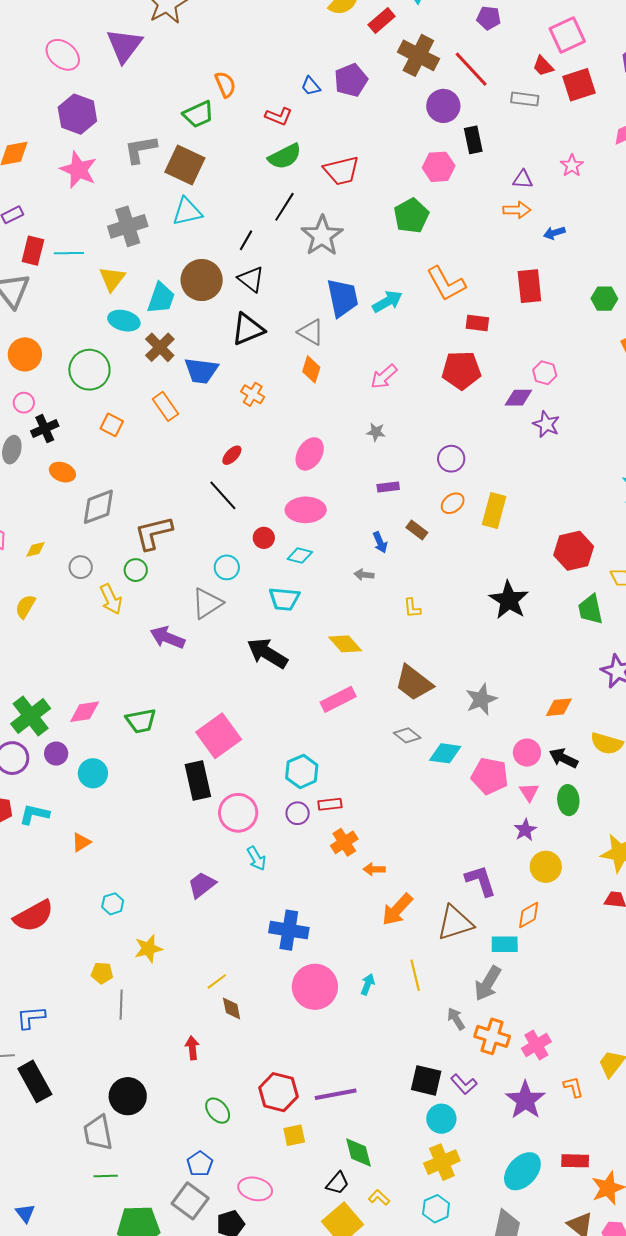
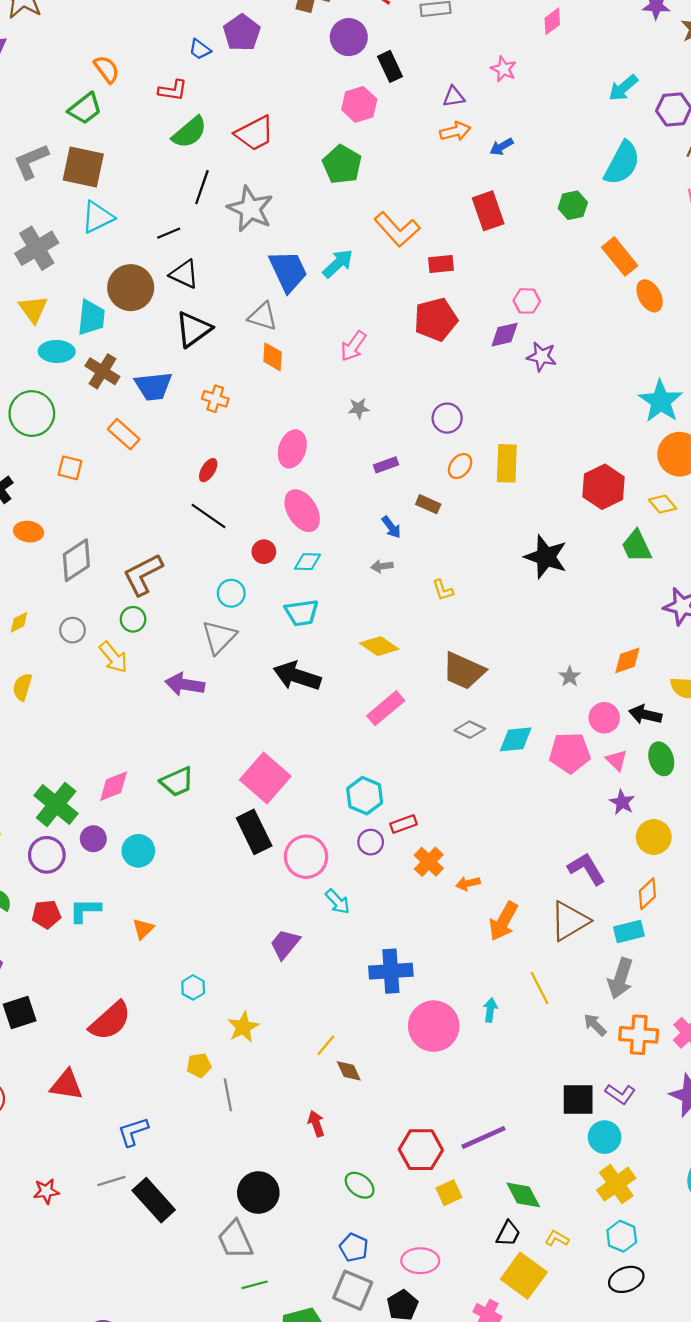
black line: (246, 240) -> (169, 233), turned 50
pink ellipse: (306, 510) -> (302, 511), turned 72
gray star: (481, 699) -> (570, 677), moved, size x0.6

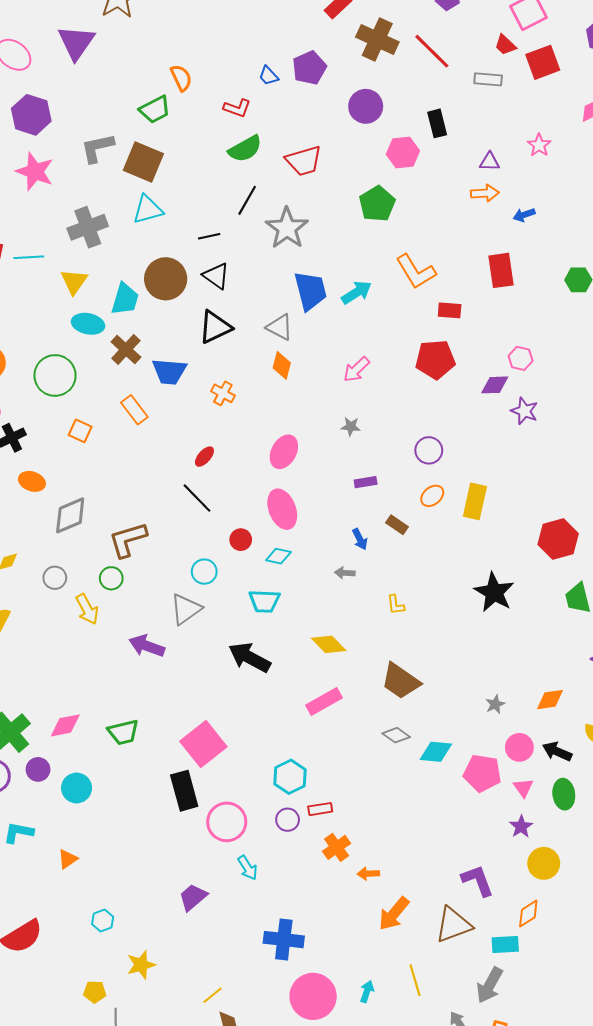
purple circle: (349, 37) -> (366, 106), moved

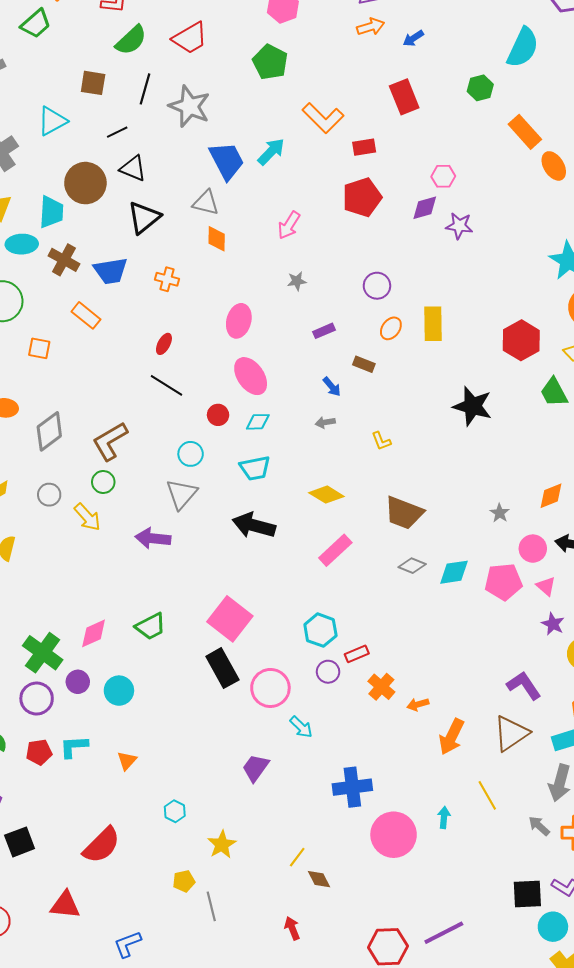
brown square: (143, 162) -> (93, 83), moved, size x0.7

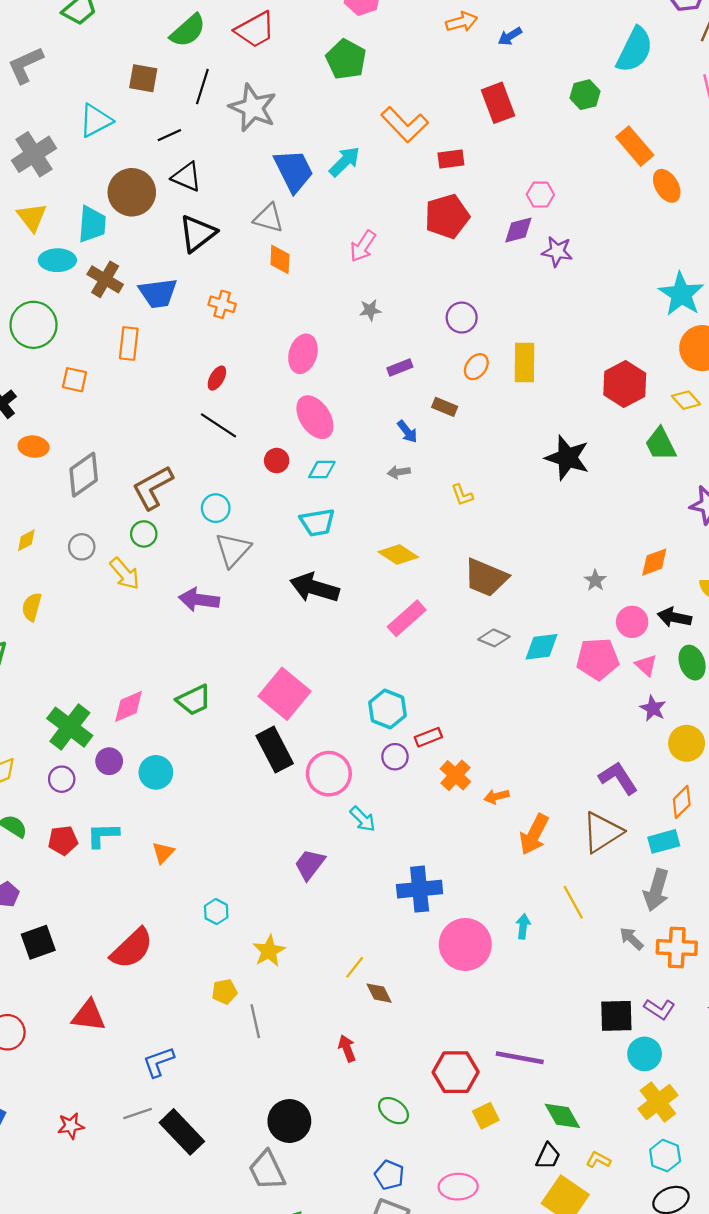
orange rectangle: (86, 315) -> (129, 343), turned 56
cyan circle: (191, 454) -> (216, 508), moved
purple circle: (37, 699) -> (62, 779), size x0.7
purple line: (444, 933) -> (520, 1058), turned 36

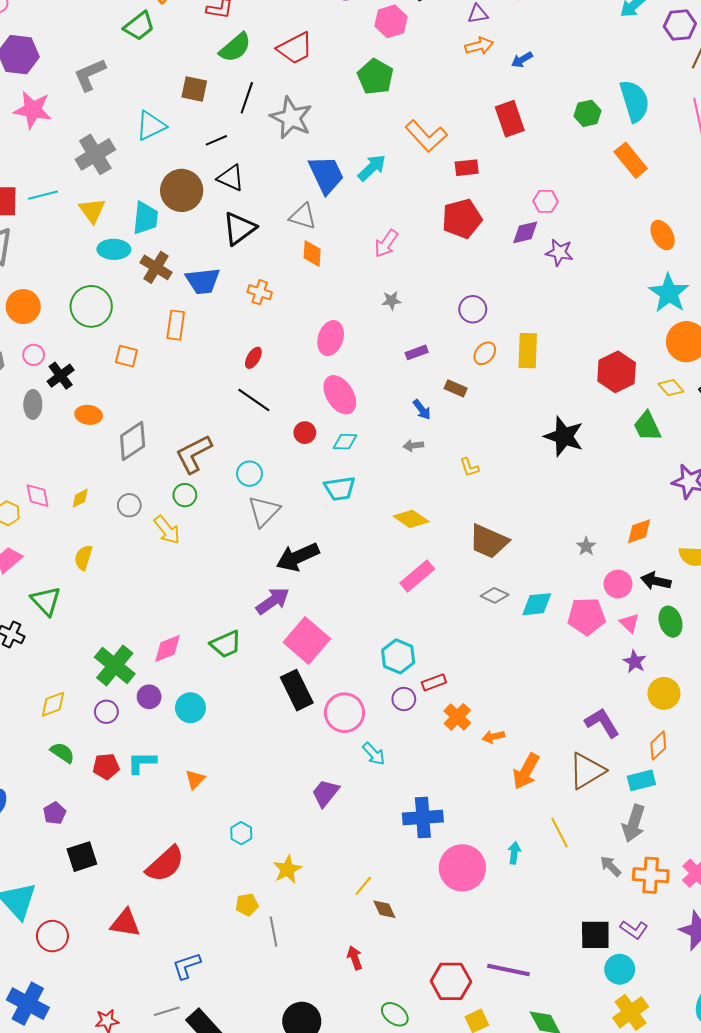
cyan semicircle: (635, 50) -> (635, 101), moved, turned -45
orange ellipse: (667, 186) -> (663, 235), moved
black arrow: (314, 588) -> (298, 557), moved, turned -42
purple arrow: (199, 600) -> (273, 601), moved, turned 136

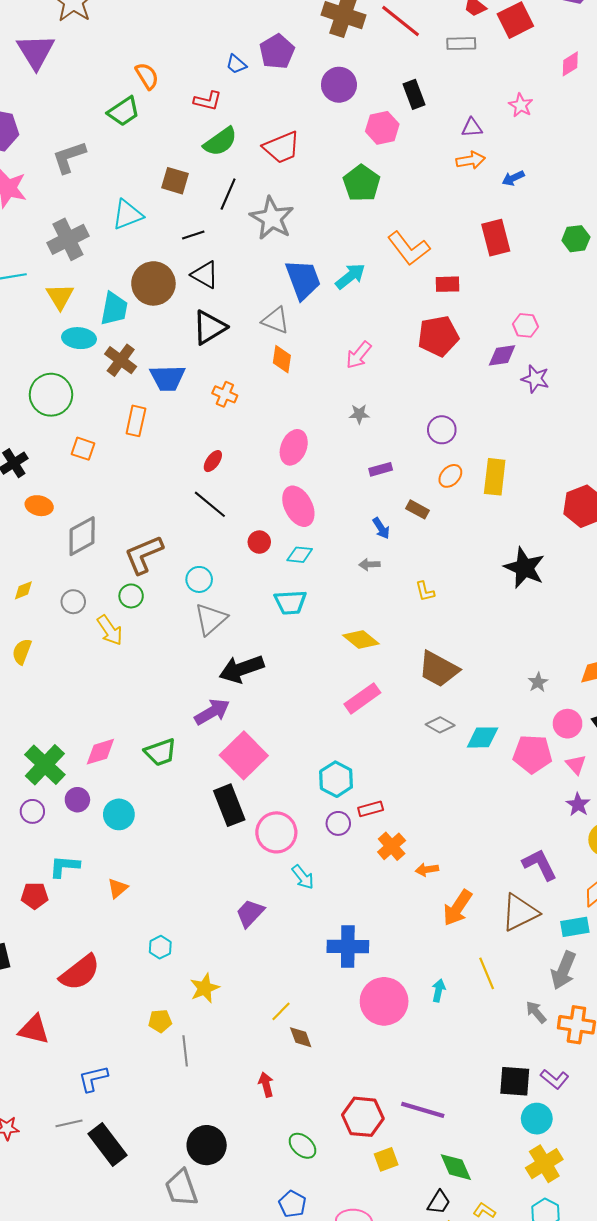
red pentagon: (106, 766) -> (35, 896), moved

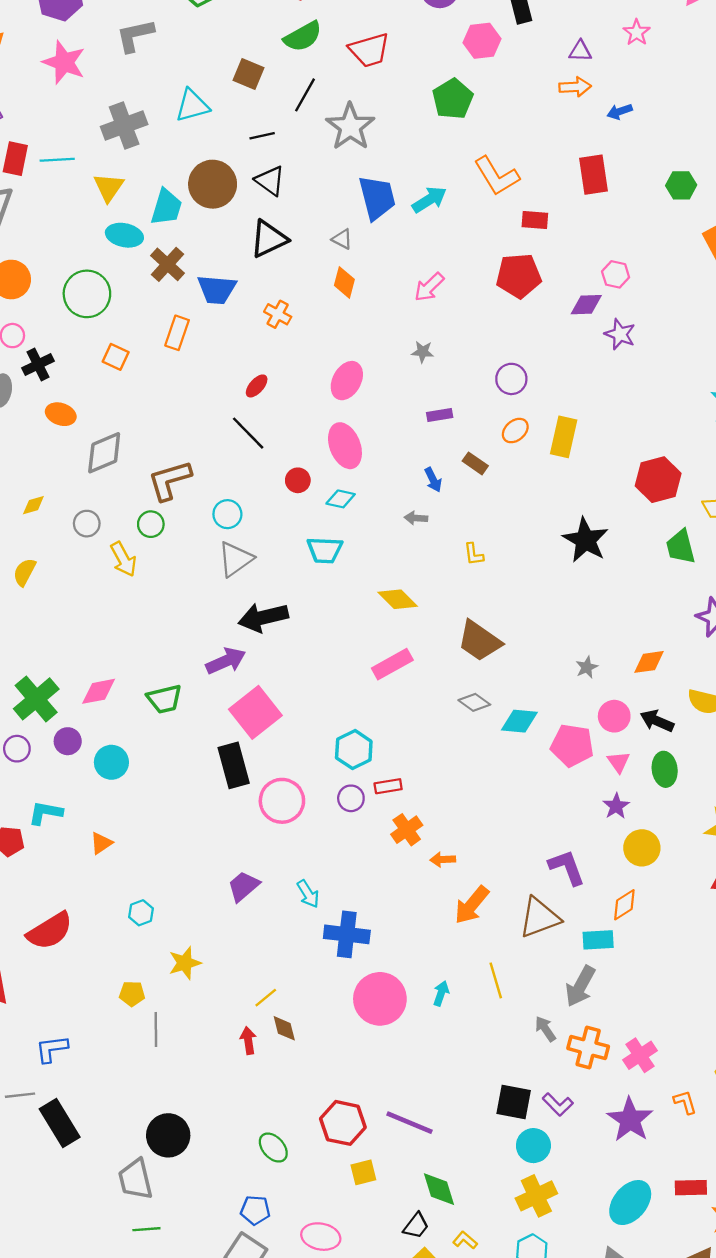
gray triangle: (276, 320) -> (342, 239), size x0.7
cyan arrow: (303, 877) -> (308, 894), moved
red arrow: (266, 1085) -> (248, 1041), moved
blue pentagon: (292, 1204) -> (255, 1210), turned -30

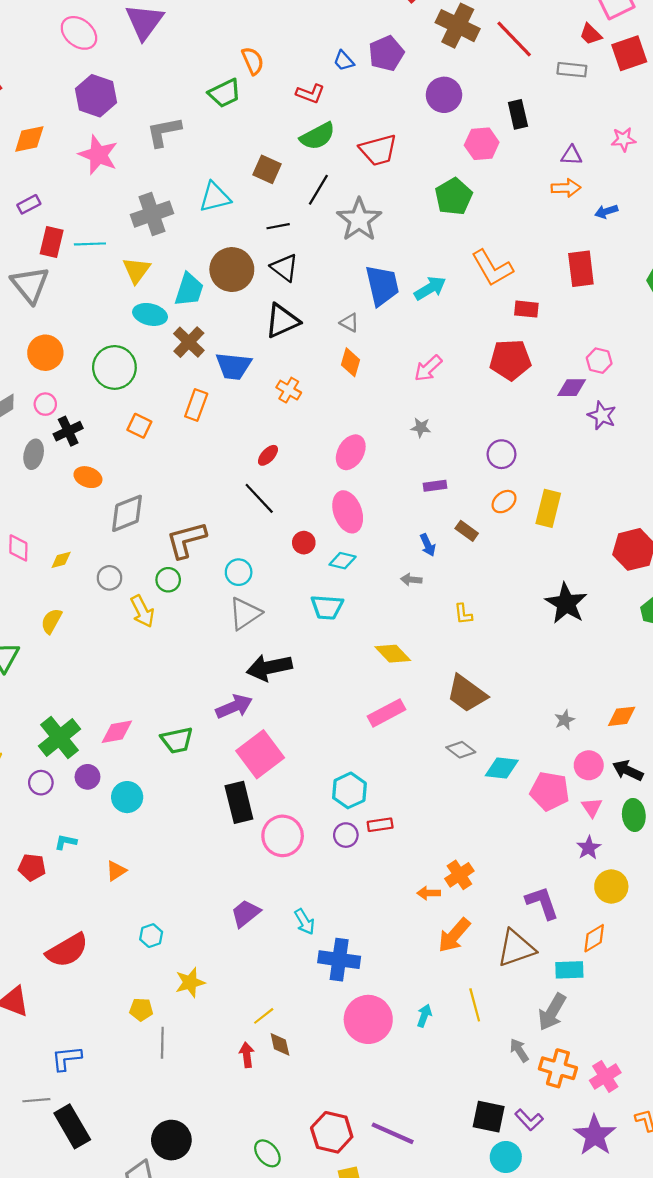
pink star: (637, 32) -> (623, 139), turned 30
cyan L-shape: (45, 813) -> (66, 842), size x0.7
orange cross: (407, 830) -> (459, 875), moved

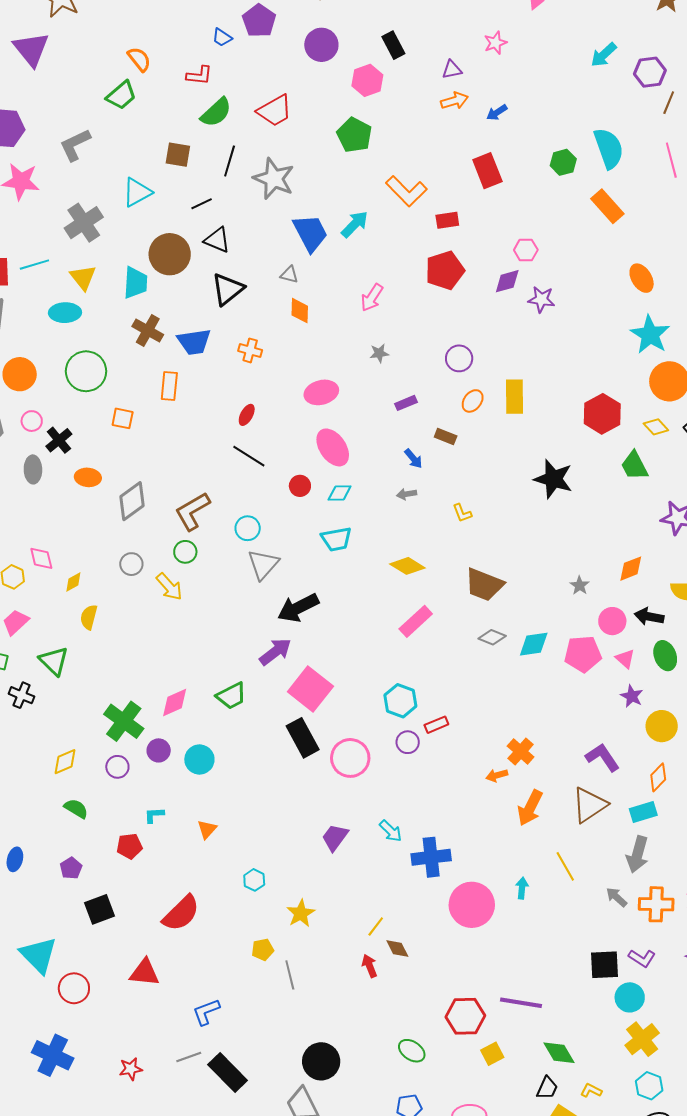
cyan ellipse: (150, 314) -> (65, 313), moved
pink ellipse: (351, 452) -> (321, 392), turned 60
yellow diamond: (61, 560) -> (73, 582), moved

